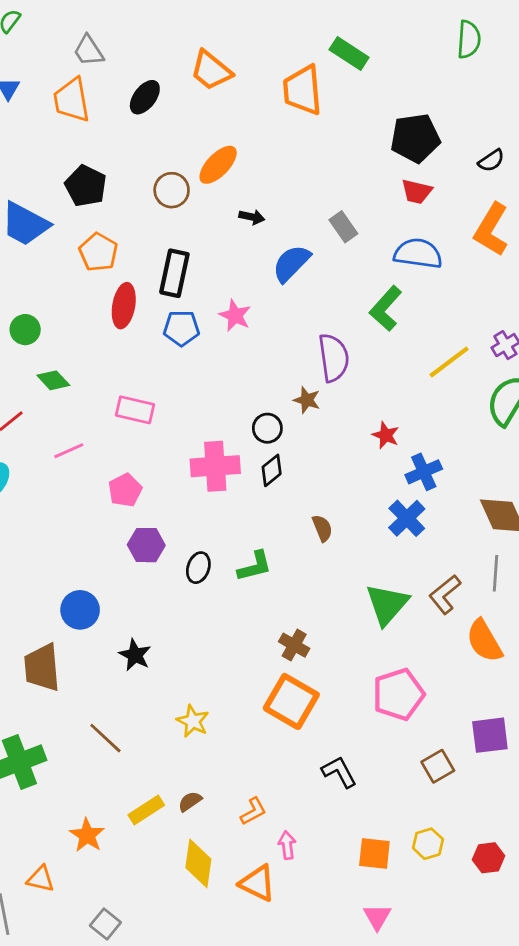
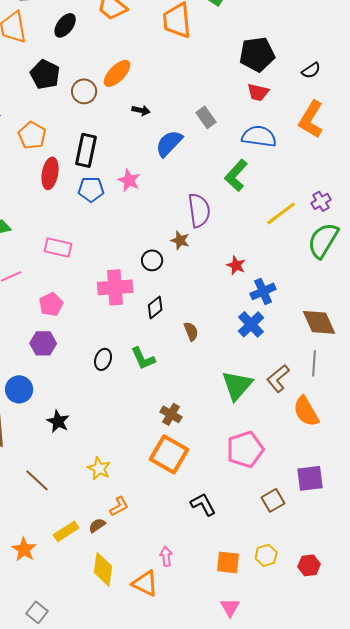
black pentagon: (86, 186) -> (45, 74), moved
black diamond: (272, 470) -> (155, 307), moved
purple hexagon: (146, 545) -> (43, 343), moved
green L-shape: (255, 566) -> (143, 358), turned 80
orange L-shape: (253, 811) -> (119, 506), moved

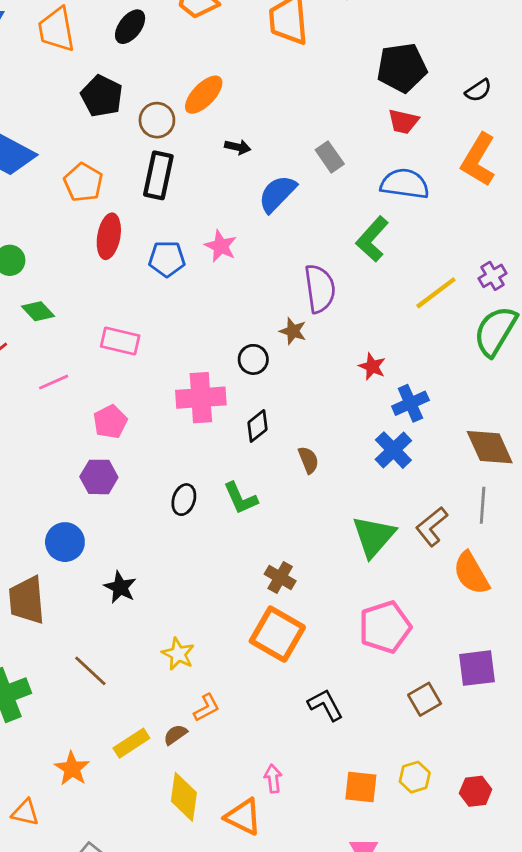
black rectangle: (86, 150) -> (158, 175), moved

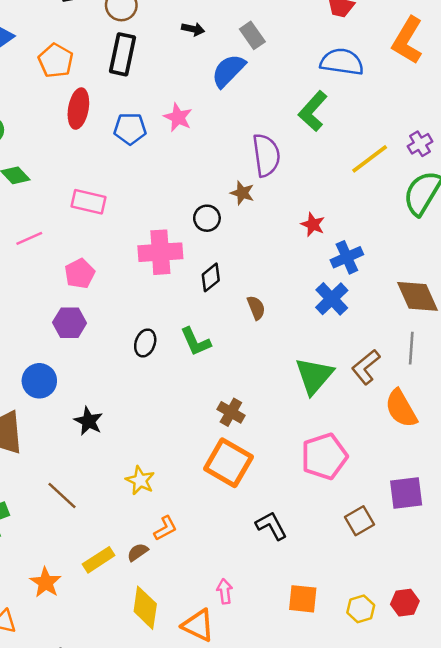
gray rectangle: (330, 157) -> (252, 35), moved
yellow hexagon: (415, 777) -> (361, 609), moved

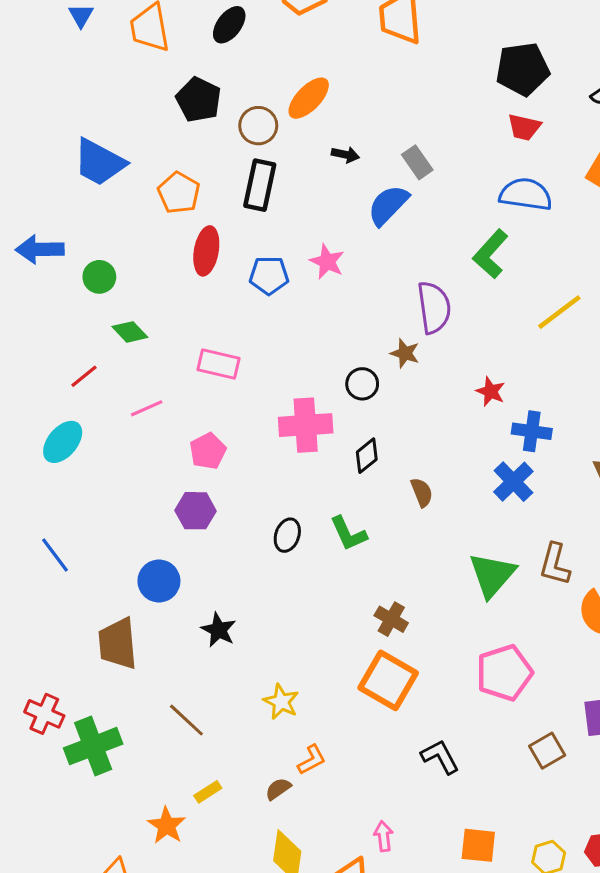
blue cross: (347, 257) -> (532, 431), turned 32
brown L-shape: (366, 367) -> (555, 564), turned -36
yellow rectangle: (99, 560) -> (208, 792), moved, size x0.7

